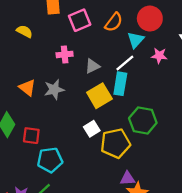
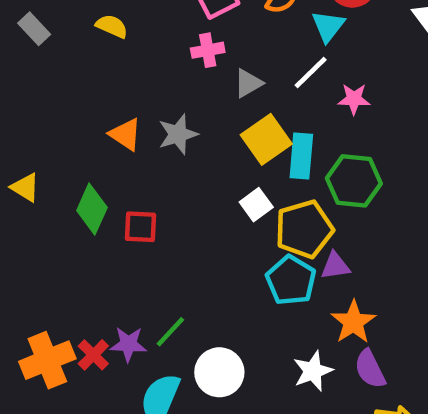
pink cross: (65, 54) -> (208, 50), moved
pink star: (159, 56) -> (354, 99), moved
cyan rectangle: (120, 84) -> (301, 156), moved
cyan pentagon: (50, 160) -> (291, 280), moved, turned -30
purple triangle: (127, 178) -> (335, 266), moved

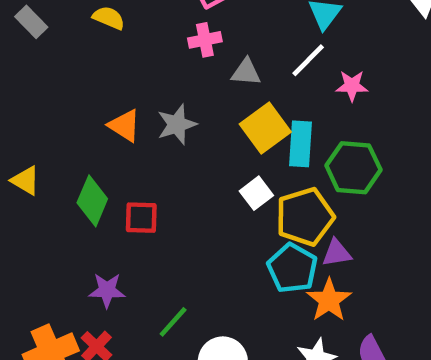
gray triangle: (248, 83) -> (246, 72), turned 36
orange star: (353, 322) -> (329, 300), moved
purple star: (128, 344) -> (107, 290), moved

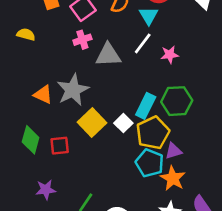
gray triangle: (246, 72) -> (108, 55), size x1.5
gray star: (177, 124) -> (73, 90), size x1.4
yellow square: (265, 128) -> (92, 123), moved
cyan rectangle: (300, 144) -> (146, 106), moved, turned 30

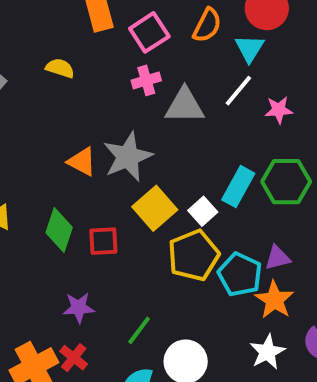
yellow pentagon: (153, 133) -> (194, 255), moved

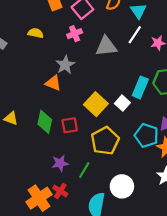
pink cross: (146, 80) -> (75, 34), moved
gray star: (128, 157) -> (65, 65), moved, size x0.7
yellow pentagon: (194, 255) -> (105, 141), moved
green line: (139, 330) -> (84, 170), moved

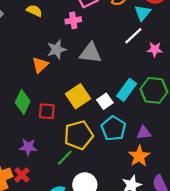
gray triangle: (106, 46) -> (90, 53), moved
orange triangle: (53, 83) -> (40, 65), turned 42
cyan pentagon: (146, 135) -> (113, 128), moved
green line: (84, 170) -> (65, 158), moved

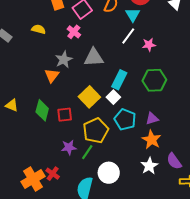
pink cross: (73, 20) -> (74, 32), turned -32
cyan rectangle: (127, 90) -> (119, 80), moved
purple star: (28, 147) -> (69, 147), moved

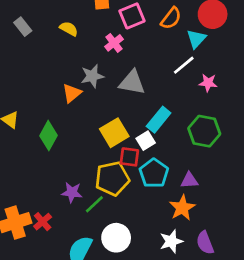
red square: (65, 115) -> (129, 157), moved

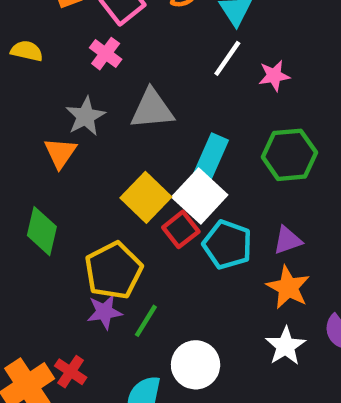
white square: (146, 141) -> (200, 196), size x1.6
red square: (129, 157) -> (181, 229), turned -30
yellow pentagon: (112, 179) -> (113, 270), moved

